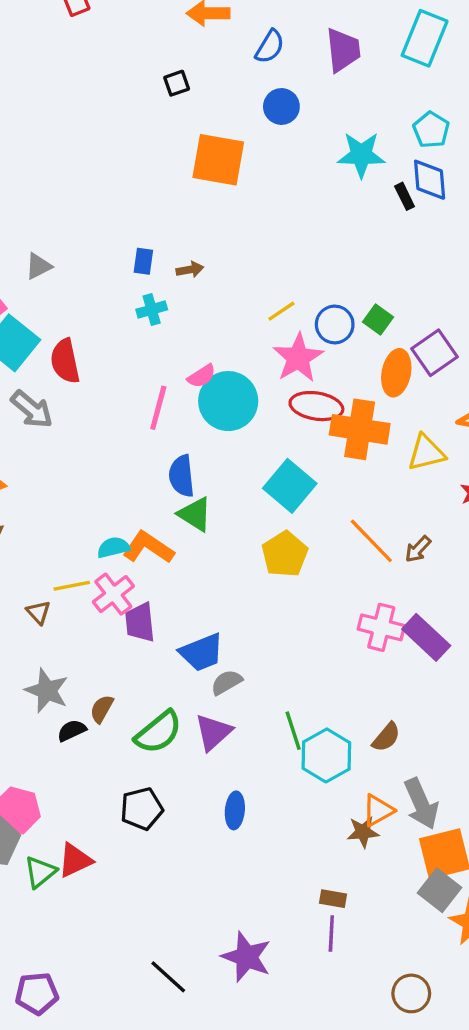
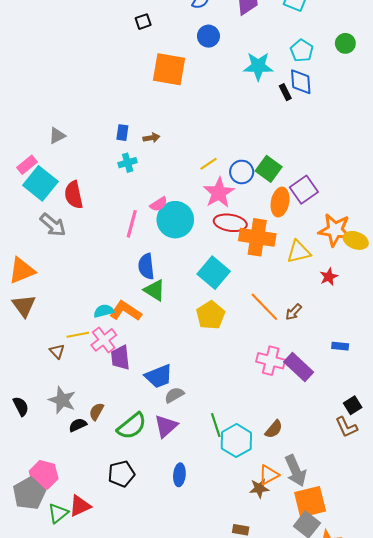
green square: (378, 320) -> (269, 169), size x1.4

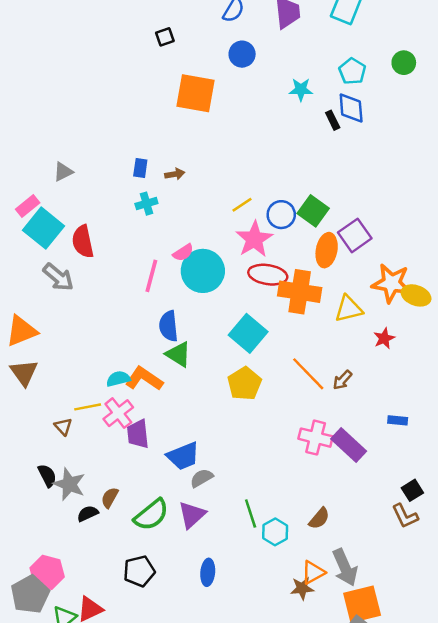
cyan star: (258, 66) -> (301, 90), size x0.7
black semicircle: (21, 406) -> (47, 476), moved
cyan hexagon: (236, 441) -> (275, 532), size x0.7

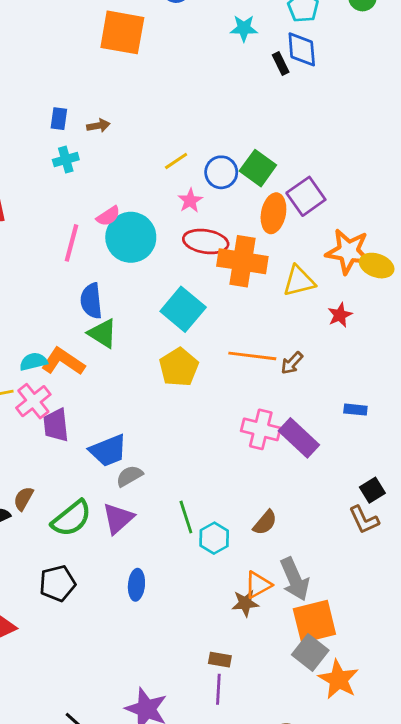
pink star: (254, 239) -> (190, 201), size x0.6
orange line: (308, 374) -> (252, 356), turned -39

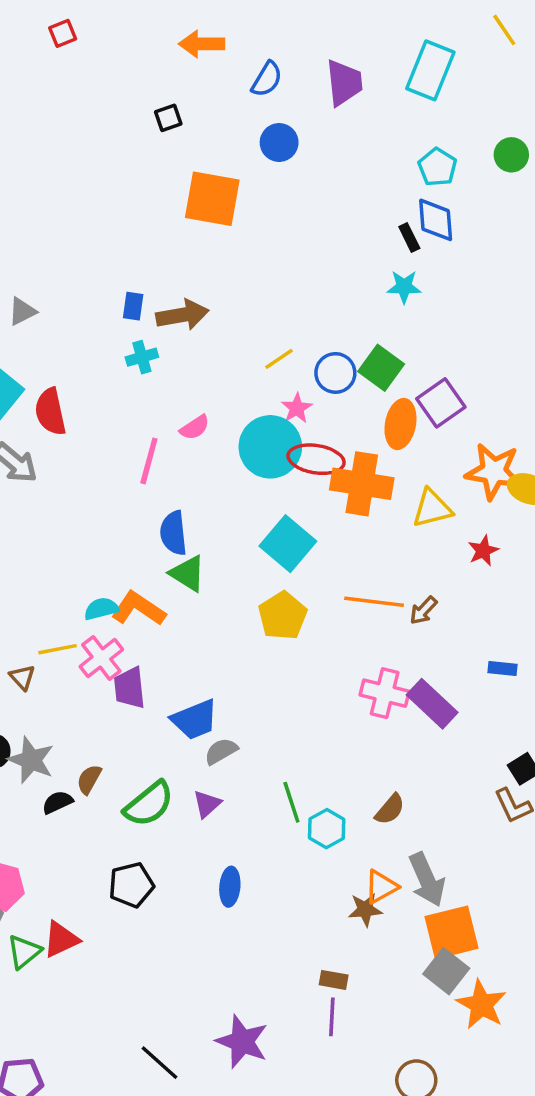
cyan star: (244, 28) -> (404, 287), moved
brown arrow: (98, 126) -> (182, 315), size x1.8
cyan circle: (131, 237) -> (270, 447), moved
purple triangle: (118, 518) -> (207, 804), size x0.7

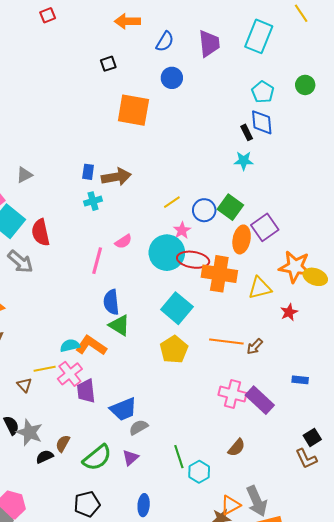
brown semicircle: (390, 809) -> (237, 448), moved

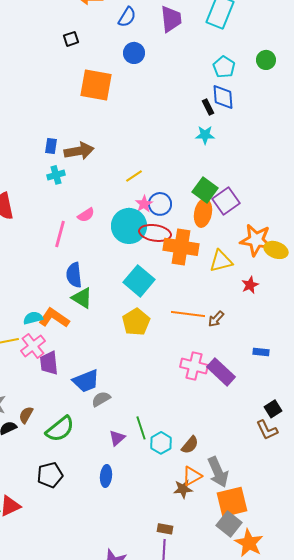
green square: (230, 207) -> (205, 190), moved
blue circle: (204, 210) -> (160, 204), moved
brown semicircle: (237, 448) -> (190, 445), moved
purple triangle: (130, 458) -> (117, 438), moved

